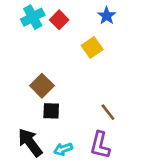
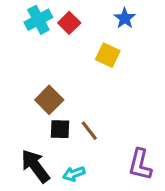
yellow square: (92, 47) -> (108, 55), turned -30
brown line: (108, 112) -> (89, 131), moved
purple L-shape: (100, 145) -> (140, 165), moved

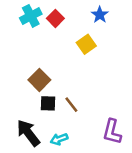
yellow square: (108, 55) -> (86, 44), turned 30

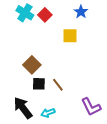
cyan cross: (31, 16) -> (25, 13), turned -30
yellow square: (86, 44) -> (70, 36), turned 35
purple L-shape: (112, 132) -> (91, 107), turned -40

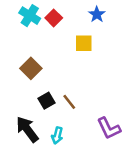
brown square: (32, 65) -> (31, 68), moved
black square: (39, 84) -> (46, 101), turned -32
cyan arrow: (48, 113) -> (57, 135), turned -56

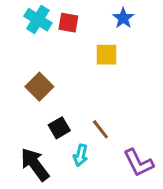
red square: (54, 18) -> (68, 23), turned -35
brown line: (69, 102) -> (100, 129), moved
cyan arrow: (57, 135) -> (81, 155), moved

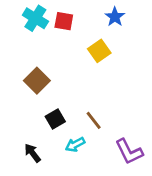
yellow square: (106, 55) -> (99, 51), turned -35
cyan arrow: (81, 155) -> (75, 145), turned 48
black arrow: (35, 164) -> (33, 153), size x0.6

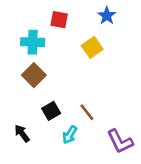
cyan cross: (35, 18) -> (33, 42), moved, turned -30
cyan arrow: (75, 145) -> (70, 135), turned -30
black arrow: (33, 153) -> (22, 133), moved

